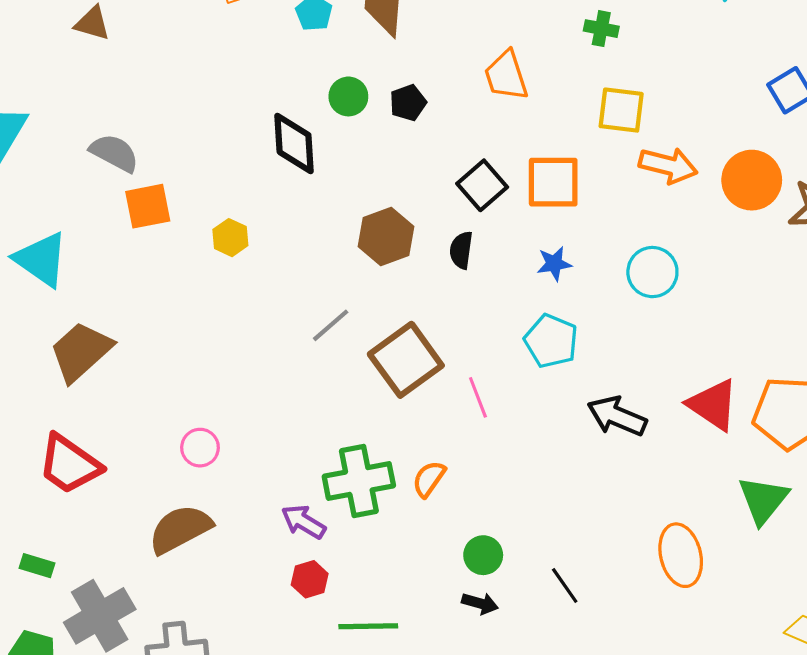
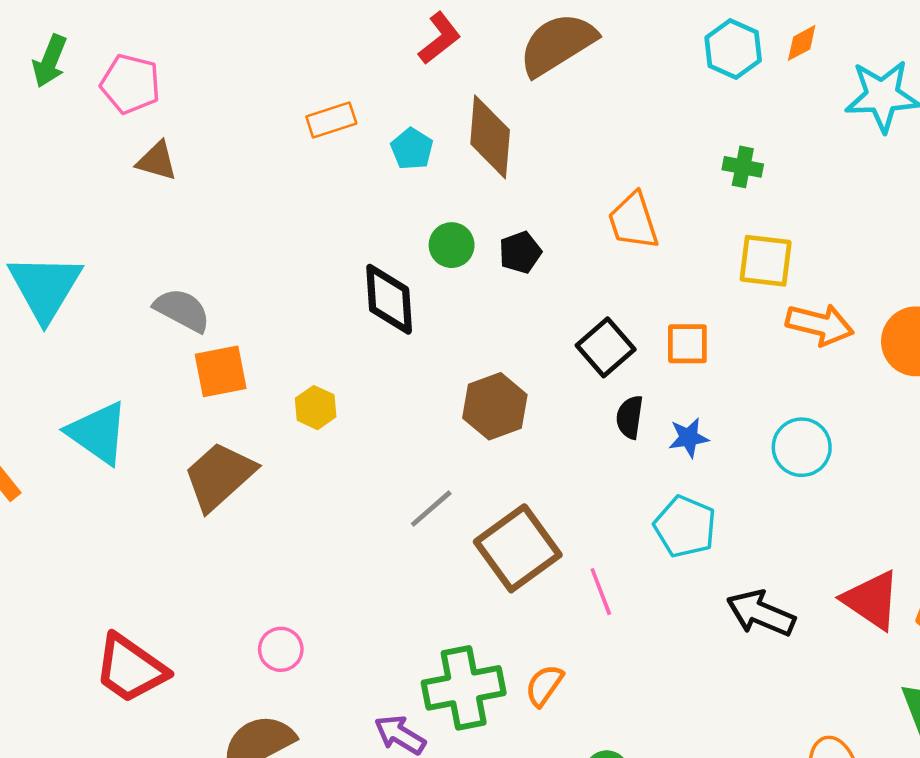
orange square: (553, 182) -> (687, 344), size x0.7
black semicircle: (461, 250) -> (630, 417), moved
brown trapezoid: (81, 351) -> (219, 476), moved

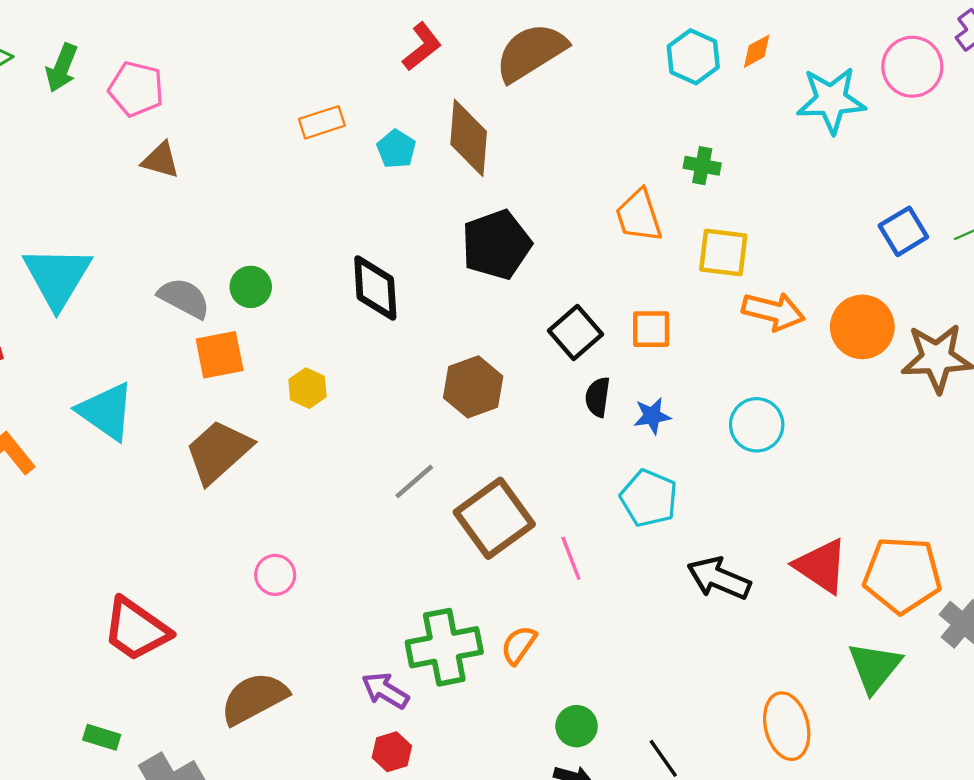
orange trapezoid: (633, 221) -> (639, 216), moved
green circle: (452, 245) -> (251, 287), moved
black pentagon: (520, 252) -> (496, 245), size x1.8
pink circle: (281, 649) -> (275, 575), moved

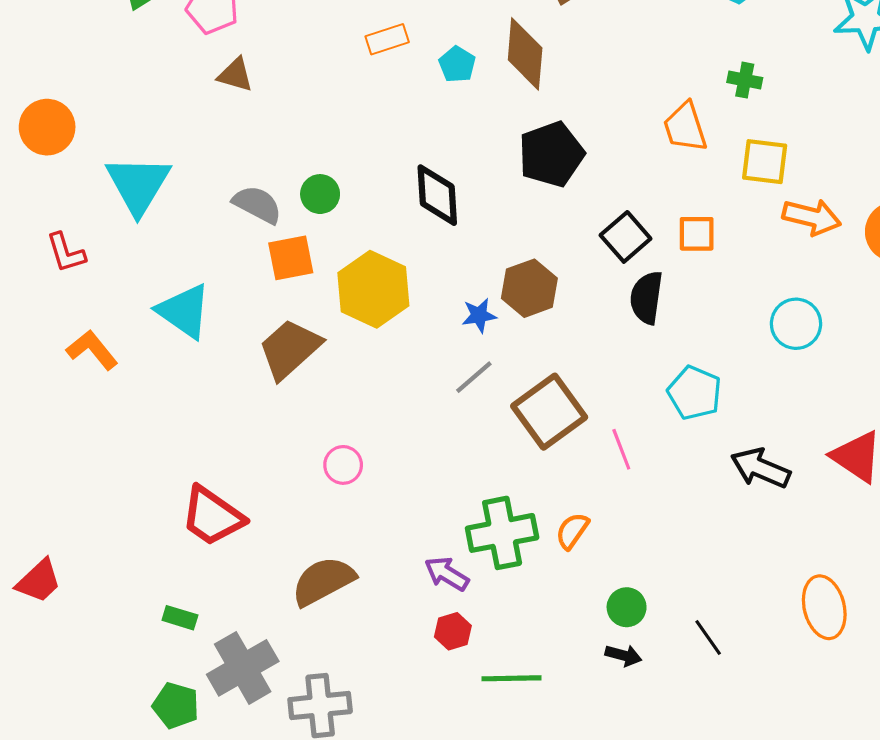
yellow hexagon: (307, 388) -> (373, 289), size x2.0
black semicircle: (598, 397) -> (646, 298), size x1.4
blue star: (652, 416) -> (479, 315), moved

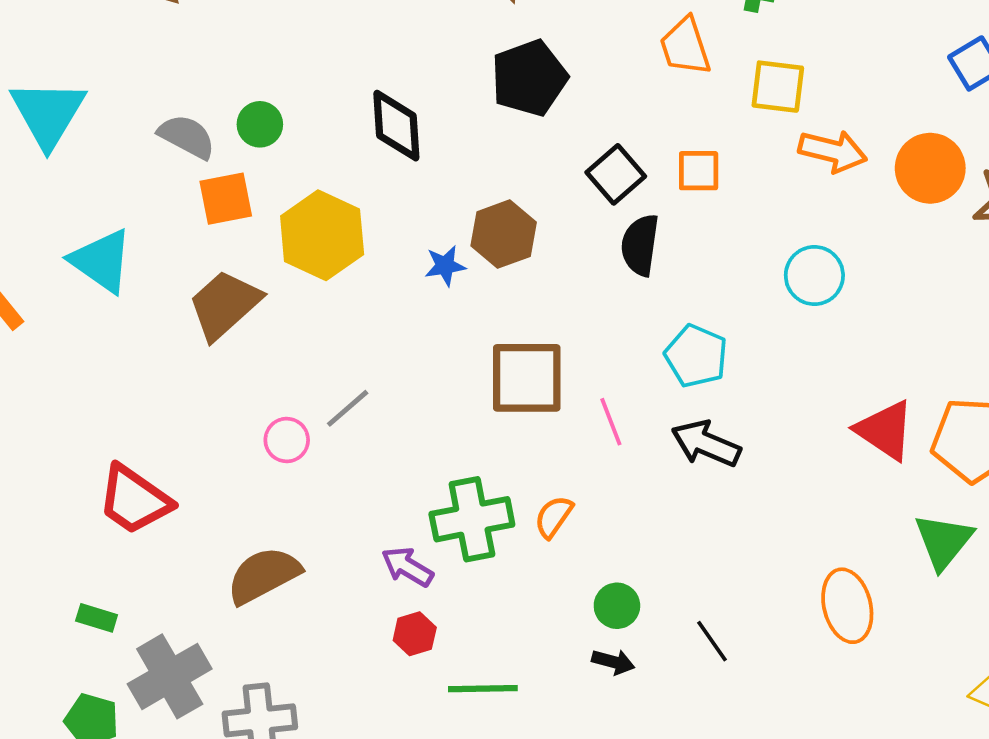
gray line: (474, 377) -> (348, 408), moved
brown square: (549, 412) -> (527, 378), turned 36
black arrow: (760, 468) -> (706, 444), moved

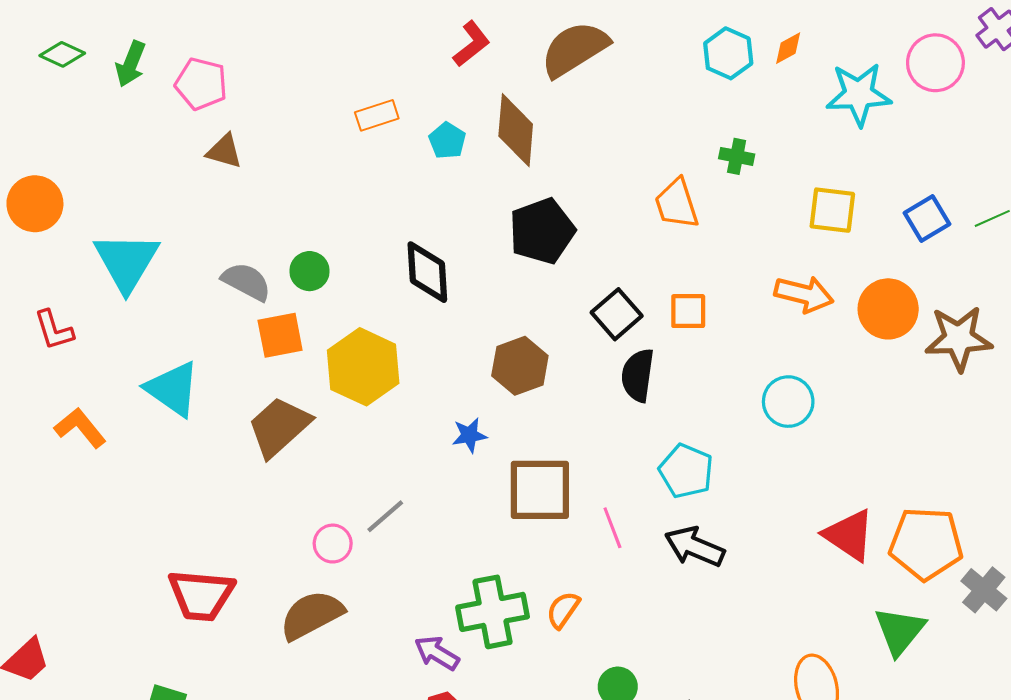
yellow square: (778, 87) -> (832, 210), moved
blue star: (445, 266) -> (469, 435), moved
red trapezoid: (134, 500) -> (201, 595), turned -30
brown semicircle: (264, 575) -> (312, 615), moved

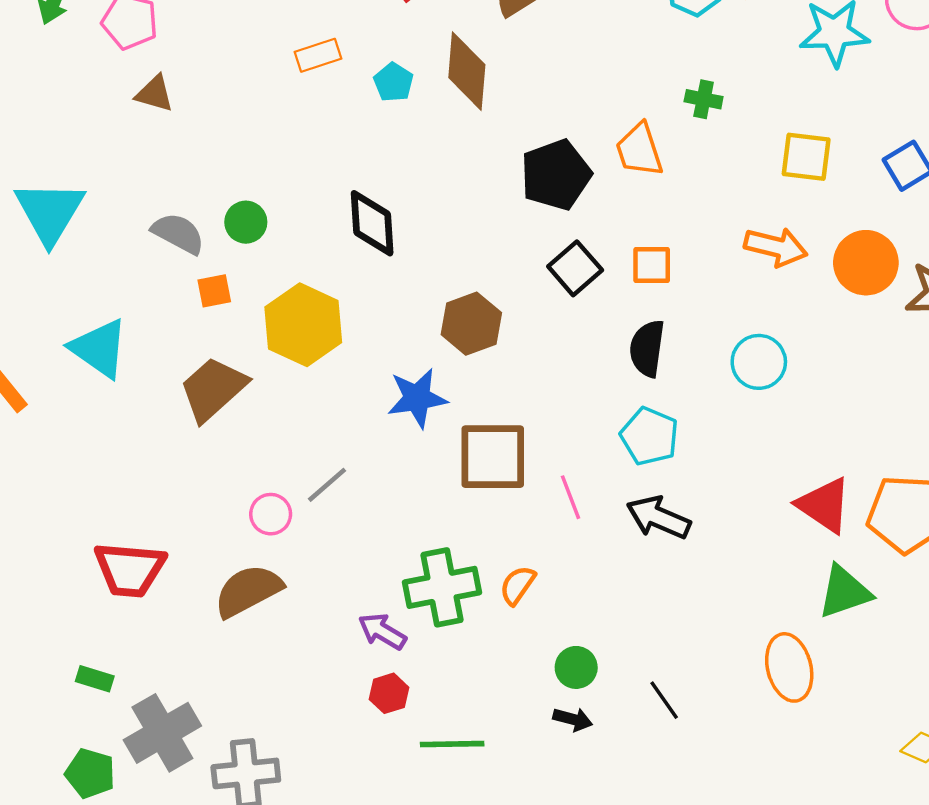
black pentagon: (542, 231) -> (556, 175), moved
orange square: (280, 335) -> (214, 291), size x0.7
black semicircle: (638, 375) -> (647, 348), moved
blue star: (469, 435) -> (417, 398), size x1.6
green triangle: (900, 631) -> (844, 592), moved, turned 32

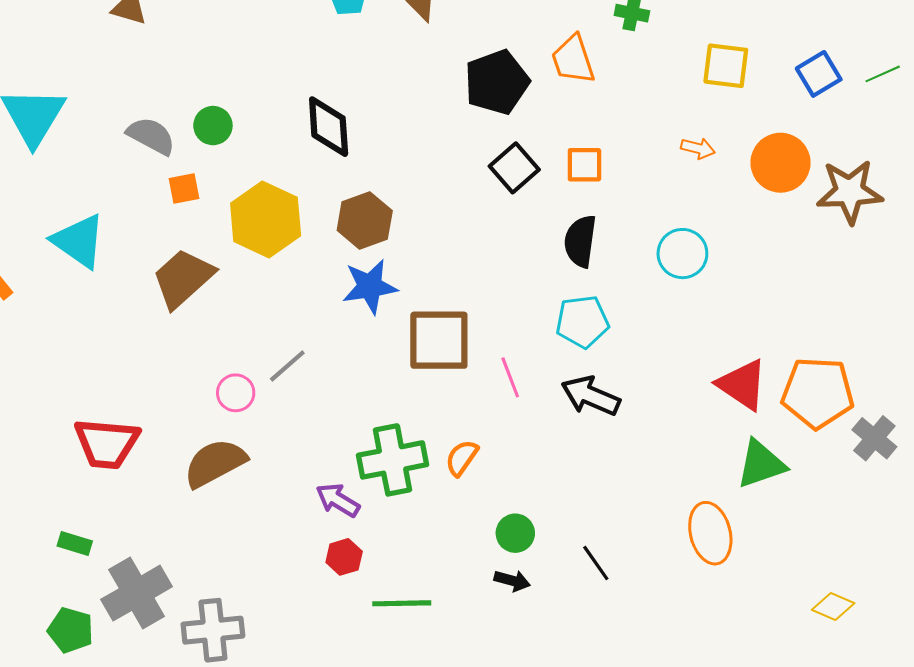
orange arrow: (776, 247) -> (698, 148), size x0.6
brown hexagon: (471, 324) -> (365, 220), moved
cyan pentagon: (649, 436) -> (582, 322), turned -30

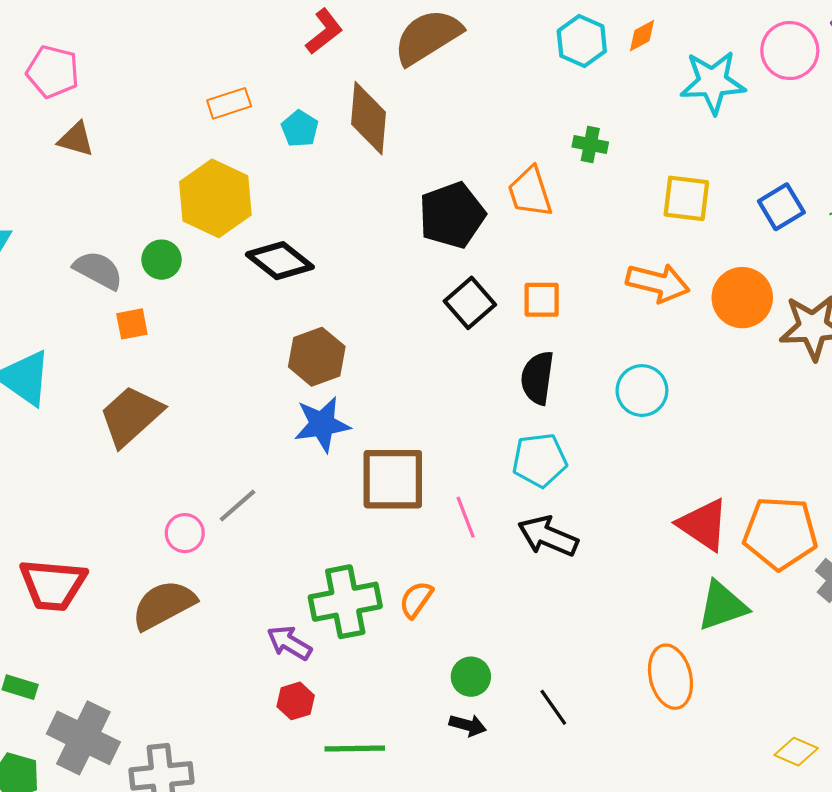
black diamond: (329, 127) -> (280, 261), turned -48
orange arrow: (698, 148) -> (658, 283), size x1.8
yellow hexagon: (266, 219) -> (215, 198), moved
gray cross: (137, 593) -> (83, 738), turned -34

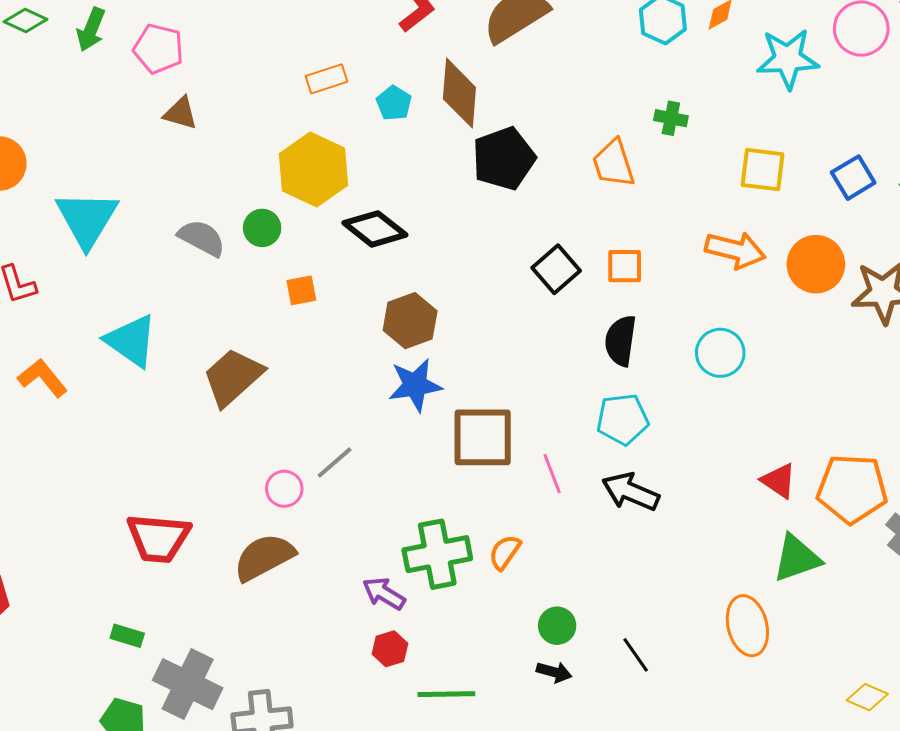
black pentagon: (452, 215) -> (504, 158), moved
orange square: (132, 324) -> (301, 290), moved
red triangle: (703, 525) -> (779, 481), size x0.7

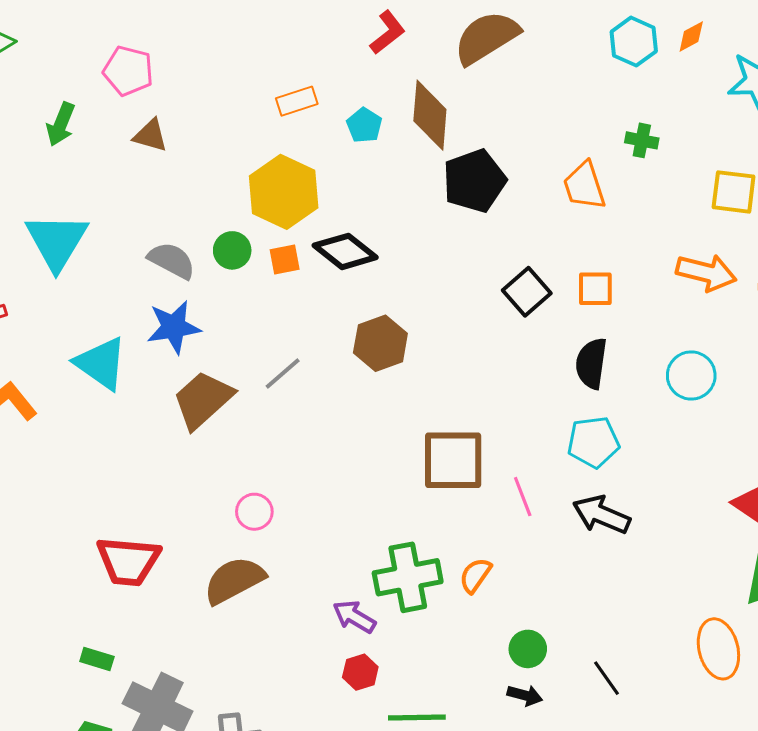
green arrow: (91, 30) -> (61, 124), moved
orange square: (301, 290) -> (285, 259), moved
blue star: (415, 385) -> (174, 327), moved
gray line: (335, 463) -> (283, 373), moved

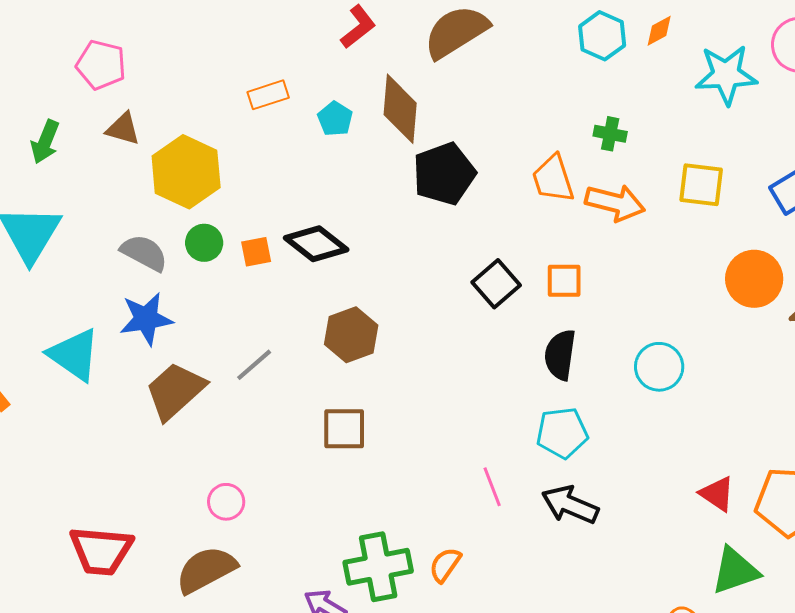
green arrow: (61, 124) -> (45, 142), moved
yellow hexagon: (284, 192) -> (186, 172), moved
orange arrow: (706, 273) -> (615, 203), moved
brown square: (453, 460) -> (344, 429), moved, size x0.7

